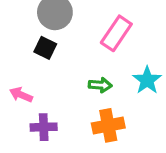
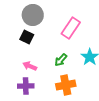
green arrow: (100, 85) -> (61, 60), turned 128
pink arrow: (21, 95) -> (30, 66), moved

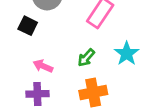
black square: (27, 37) -> (28, 26), moved

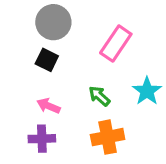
black square: (28, 26) -> (47, 60), moved
green arrow: (86, 58) -> (99, 96), turned 90

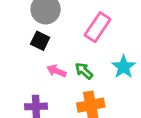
pink arrow: (48, 106) -> (56, 71), moved

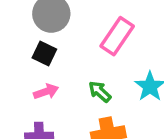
pink arrow: (56, 71) -> (46, 92), moved, turned 138

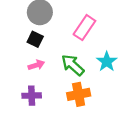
green arrow: (100, 92) -> (73, 65), size x1.5

